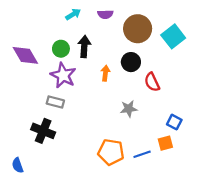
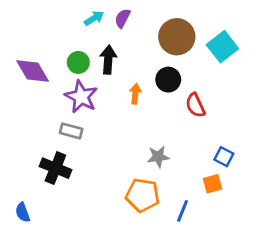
purple semicircle: (105, 14) -> (123, 18), moved, turned 120
gray star: (129, 109) -> (158, 157), moved
blue line: (142, 154) -> (183, 211), moved, turned -49

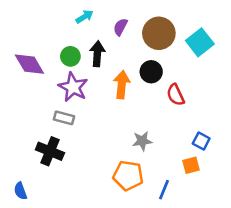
purple semicircle: (123, 18) -> (120, 27), moved
orange arrow: (135, 94) -> (122, 85), size x1.5

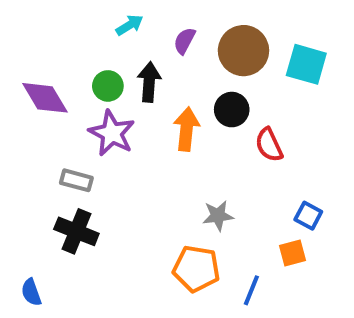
cyan square: (200, 42) -> (306, 64), turned -36
gray rectangle: (64, 118) -> (76, 180), moved

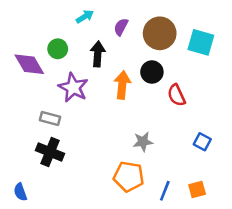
green circle: (108, 86) -> (58, 49), moved
orange square: (293, 253) -> (197, 189), moved

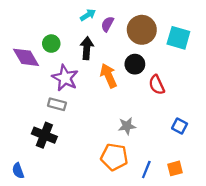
cyan arrow: (85, 17) -> (88, 15), moved
orange arrow: (122, 85) -> (109, 76), turned -30
gray rectangle: (50, 118) -> (57, 104), moved

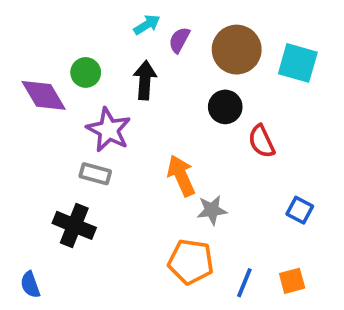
orange arrow: (109, 76) -> (181, 176), moved

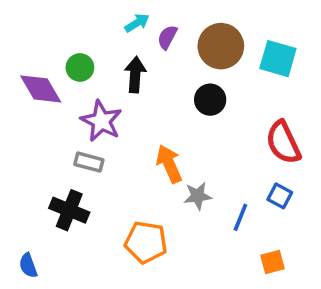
red semicircle: (262, 141) -> (283, 142), moved, size x1.4
orange pentagon: (191, 262) -> (146, 242), moved
blue line: (244, 283) -> (240, 217), moved

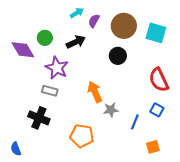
black arrow: (135, 75) -> (76, 42), turned 60

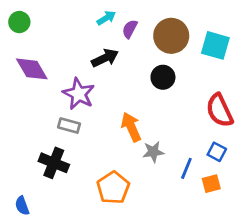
green circle: (45, 38) -> (19, 22), moved
orange pentagon: (82, 136) -> (113, 188), turned 30
orange square: (153, 147) -> (211, 184), moved

